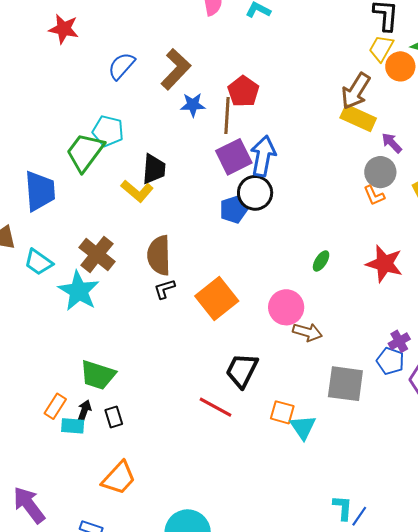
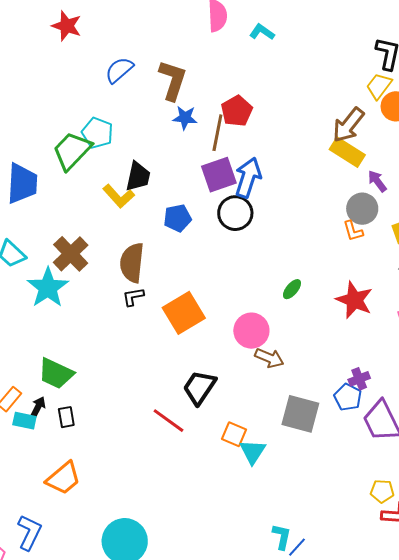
brown L-shape: (176, 69) -> (173, 80), turned -33
blue pentagon: (233, 210) -> (177, 218), moved

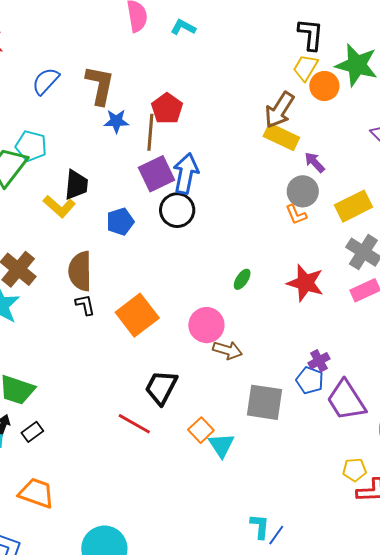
black L-shape: (133, 297) -> (85, 305), turned 95
black rectangle: (66, 417) -> (32, 432), turned 70
orange square: (234, 434) -> (201, 430), turned 30
orange trapezoid: (63, 478) -> (36, 493), turned -114

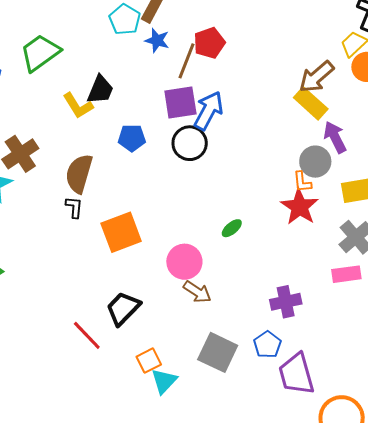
cyan pentagon: (31, 146) -> (125, 20), moved
purple arrow: (315, 162) -> (335, 137), size x1.4
red star: (305, 283) -> (300, 207), moved
purple cross: (319, 361) -> (286, 302), moved, size x1.4

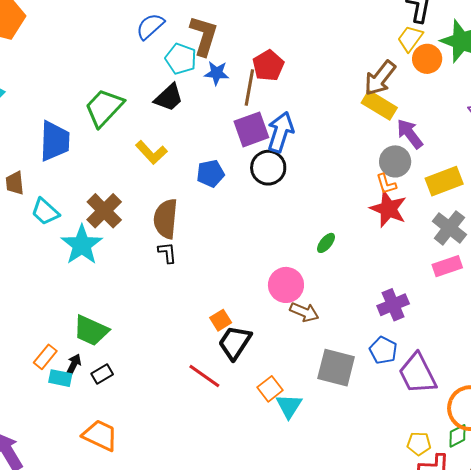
black trapezoid: (100, 90) -> (169, 97), moved, turned 36
orange square: (121, 232) -> (221, 320), moved, size x0.5

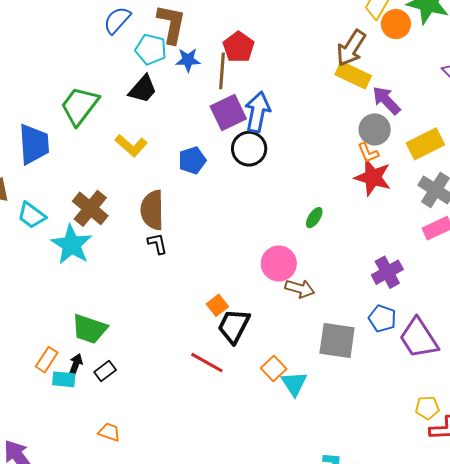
orange trapezoid: (100, 435) -> (109, 432), size x0.6

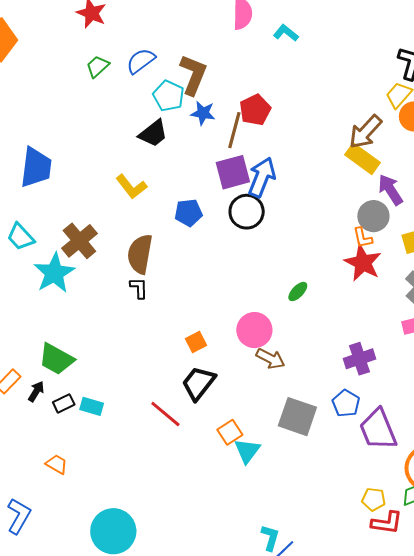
green trapezoid: (80, 106) -> (98, 66), moved, size x0.6
orange square: (217, 305) -> (196, 342), moved
cyan rectangle: (64, 379) -> (92, 406), moved

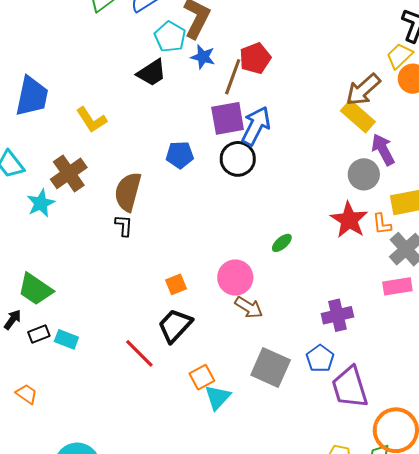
yellow L-shape: (131, 187) -> (91, 120), moved
orange L-shape: (363, 238) -> (382, 224), moved
cyan star: (54, 273) -> (41, 203), size x0.7

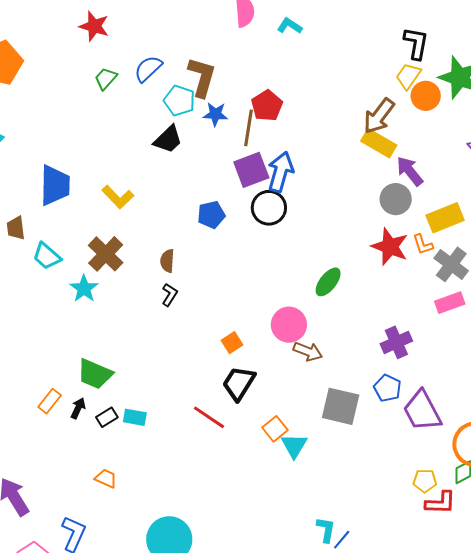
brown semicircle: (128, 192) -> (167, 261), size x0.6
black L-shape: (124, 226) -> (170, 295), turned 40
green ellipse: (282, 243) -> (328, 282), size x1.4

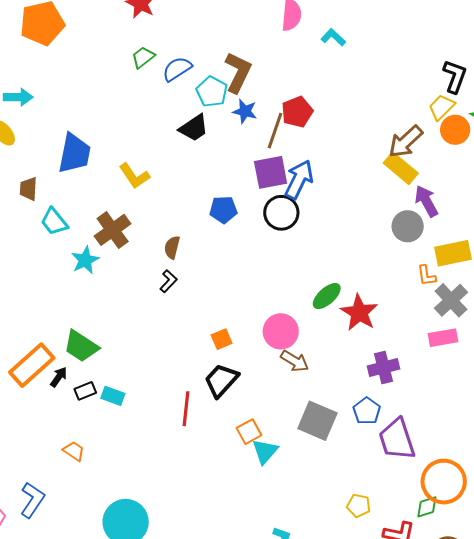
blue semicircle: (148, 69) -> (177, 69), moved
red star: (390, 247) -> (359, 313), moved
orange rectangle: (50, 401) -> (32, 365), size x1.8
red line: (209, 417) -> (186, 409), turned 52
yellow pentagon: (425, 481) -> (359, 506), moved

